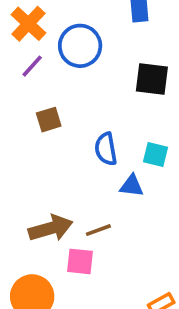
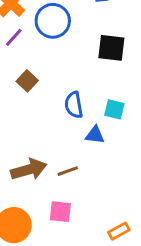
brown square: (49, 120) -> (27, 81), turned -30
pink square: (80, 261) -> (60, 212), moved

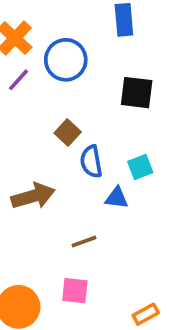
brown square: (27, 81) -> (68, 132), moved
cyan square: (114, 109) -> (140, 167), turned -35
brown arrow: (29, 170) -> (33, 196), moved

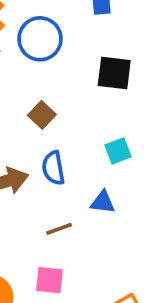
blue semicircle: (91, 162) -> (53, 168), moved
blue triangle: (117, 198) -> (103, 202), moved

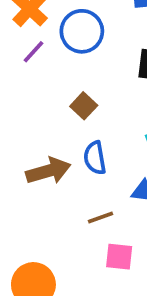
pink square: (50, 280) -> (119, 257), moved

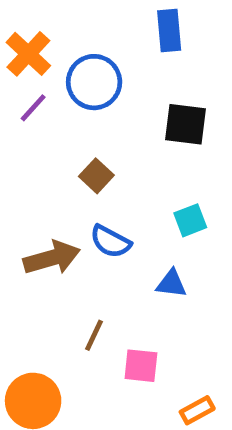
blue semicircle: (95, 158) -> (110, 241), turned -52
brown line: (100, 217) -> (94, 335), moved, turned -45

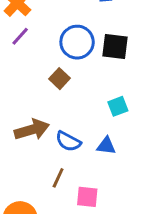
blue circle: (94, 82) -> (77, 42), moved
blue semicircle: (110, 241) -> (68, 141), moved

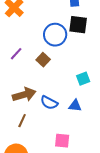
purple line: (20, 36) -> (16, 54), moved
black square: (115, 46) -> (78, 25), moved
brown line: (58, 178) -> (22, 121), moved

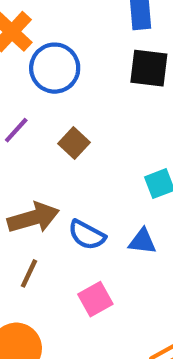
blue circle: (55, 35) -> (55, 68), moved
pink square: (62, 141) -> (95, 299), moved, turned -35

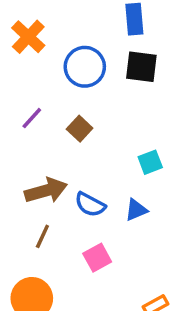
blue circle: (55, 68) -> (85, 67), moved
blue triangle: (142, 241) -> (136, 210), turned -30

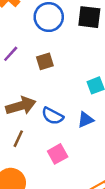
brown square: (80, 129) -> (45, 61), turned 30

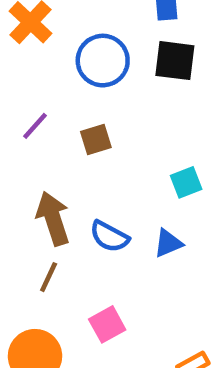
brown arrow: (21, 106) -> (53, 218), turned -92
pink square: (58, 154) -> (107, 324), moved

